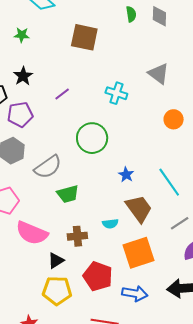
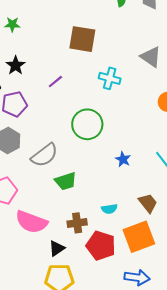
brown square: (84, 37) -> (82, 39), moved
brown trapezoid: (139, 208) -> (148, 203), moved, size x0.7
red pentagon: (98, 276) -> (101, 246), moved

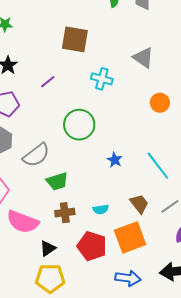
brown cross: (77, 223) -> (65, 213), moved

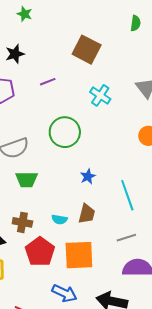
brown trapezoid: (139, 204) -> (87, 214), moved, turned 35
brown cross: (65, 213) -> (22, 222), moved

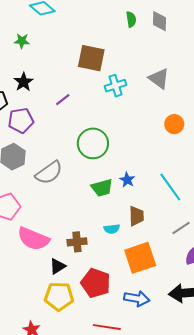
cyan cross: (100, 95) -> (116, 86), moved, turned -35
green trapezoid: (27, 180) -> (102, 188), moved
red pentagon: (40, 252) -> (96, 283), moved

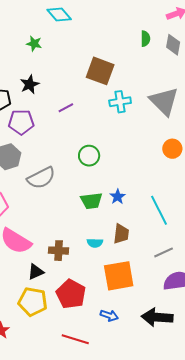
gray triangle: (159, 79) -> (164, 101), size x1.4
green circle: (93, 143) -> (89, 156), size x0.7
blue arrow: (137, 299) -> (109, 315), size x0.7

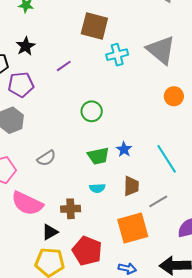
gray semicircle: (41, 178) -> (46, 158), moved, size x0.7
cyan semicircle: (95, 243) -> (97, 188), moved
gray line: (164, 252) -> (158, 201), moved

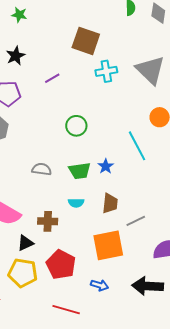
gray semicircle: (46, 158) -> (42, 169), moved, turned -144
cyan line: (167, 159) -> (137, 146), moved

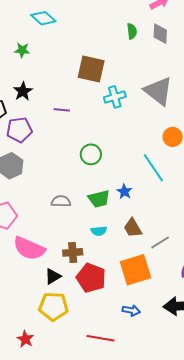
purple line: (52, 78) -> (62, 110), turned 42
brown trapezoid: (110, 203) -> (133, 228), turned 150
red pentagon: (61, 265) -> (91, 278), moved

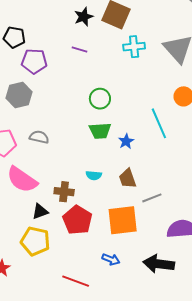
black star: (23, 91) -> (84, 17), moved
green trapezoid: (99, 199) -> (100, 131), moved
gray semicircle: (61, 201) -> (39, 137), moved

